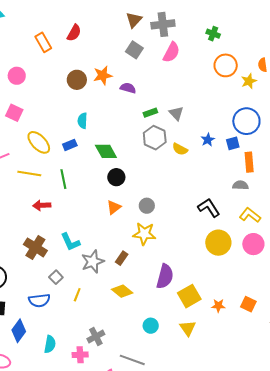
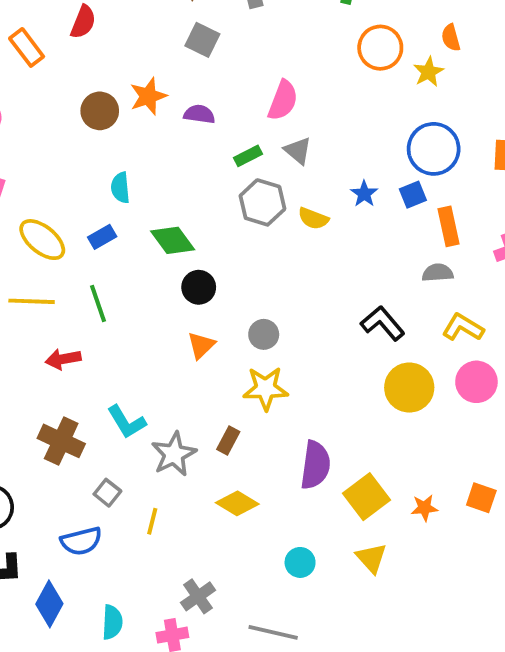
pink semicircle: (171, 52) -> (283, 100), moved

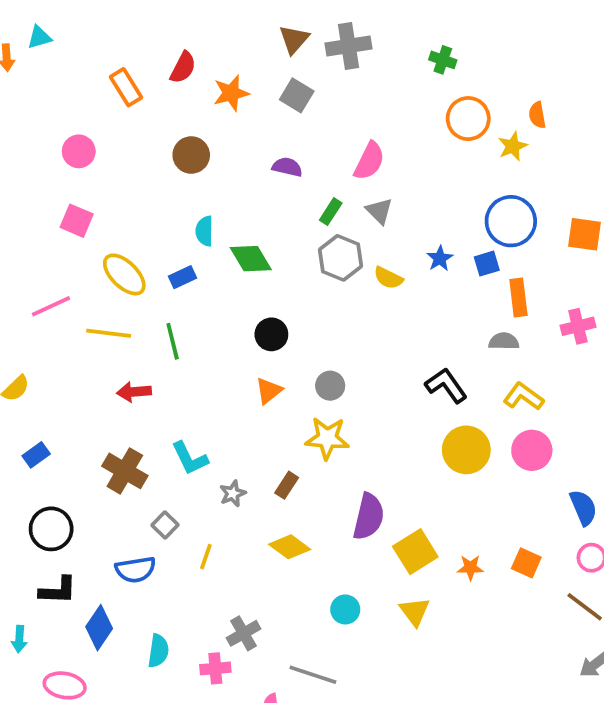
orange star: (148, 96) -> (231, 93), moved
green rectangle: (248, 156) -> (331, 212), turned -35
green diamond: (173, 240) -> (251, 259), moved
gray star: (174, 454) -> (233, 494), size x0.6

